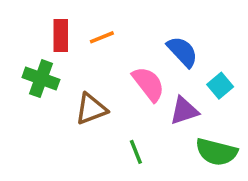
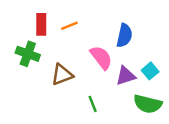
blue semicircle: (182, 52) -> (124, 35), turned 55
cyan square: (220, 86) -> (150, 71), moved

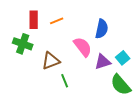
green line: (93, 104) -> (65, 81), moved
green semicircle: (148, 104) -> (121, 85), turned 35

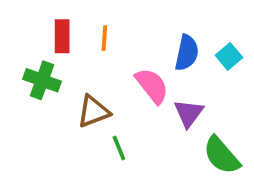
orange line: (57, 21) -> (104, 38), turned -64
cyan square: (123, 58) -> (229, 56), moved
purple triangle: (103, 62) -> (189, 113), turned -36

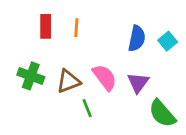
green cross: (42, 80) -> (31, 76), moved
pink semicircle: (152, 86) -> (105, 77), moved

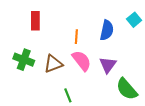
orange line: (76, 28) -> (76, 37), moved
cyan square: (168, 41) -> (134, 20), moved
green line: (87, 108) -> (68, 95), moved

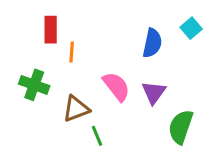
orange line: (76, 37) -> (72, 52), moved
brown triangle: (53, 64) -> (76, 109), moved
green semicircle: (127, 89) -> (181, 127), turned 60

